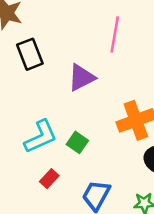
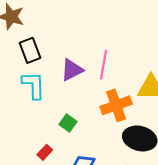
pink line: (115, 34) -> (103, 65), moved
cyan L-shape: (41, 137) -> (34, 85), moved, turned -68

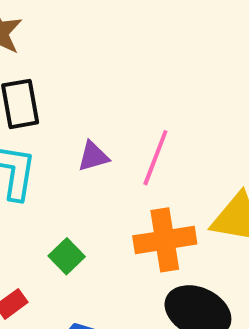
purple triangle: (72, 70) -> (93, 156), size x0.7

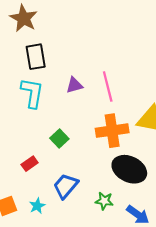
pink line: (155, 158) -> (108, 86), turned -36

